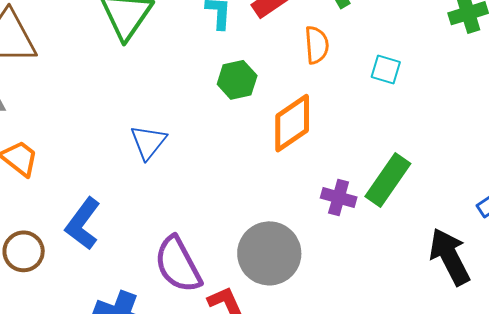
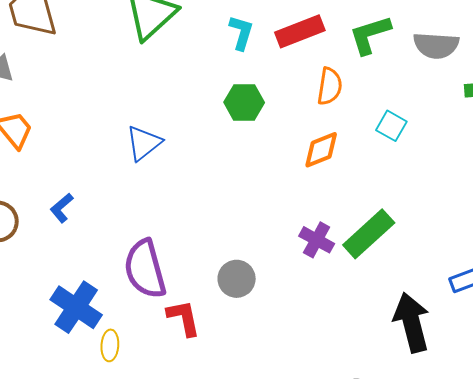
orange diamond: (292, 123) -> (321, 150), moved, size x0.7
blue L-shape: (83, 224) -> (62, 208), size x0.6
gray circle: (269, 253) -> (237, 279), size x0.6

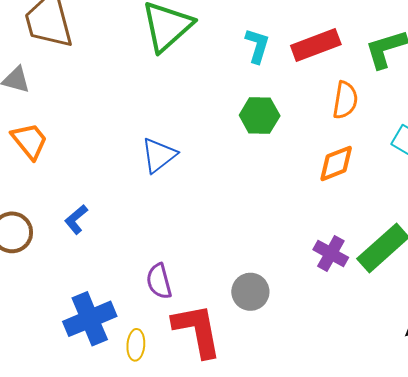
purple semicircle: (145, 269) -> (159, 281), size x0.6
blue cross: (76, 307) -> (90, 319), turned 33
red L-shape: (184, 318) -> (197, 330), size x1.5
yellow ellipse: (110, 345) -> (136, 345), moved

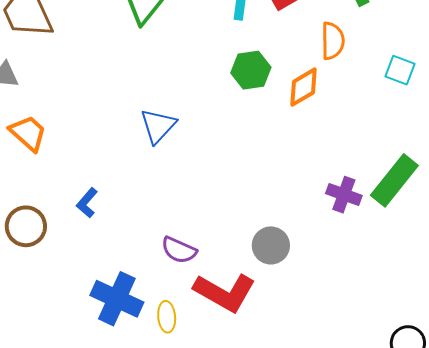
orange diamond: (336, 163) -> (304, 87), moved
purple semicircle: (159, 281) -> (179, 250), turned -42
blue cross: (90, 319) -> (117, 299), turned -33
red L-shape: (197, 330) -> (225, 292), turned 140

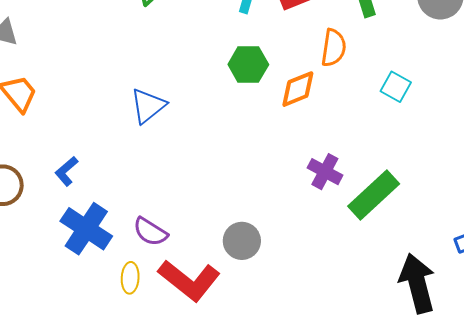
purple cross: (344, 195) -> (325, 172), moved
blue cross: (117, 299) -> (86, 229), moved
yellow ellipse: (167, 317) -> (130, 278), moved

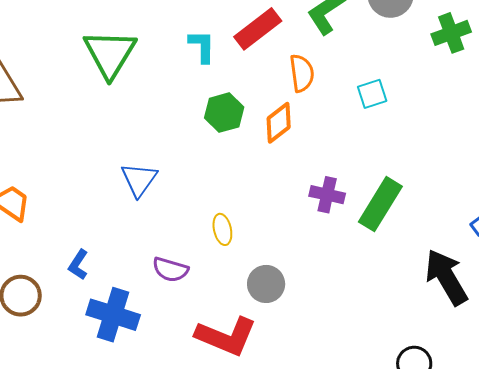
cyan square: (396, 87) -> (372, 94), turned -32
purple semicircle: (150, 232) -> (170, 270), moved
yellow ellipse: (130, 278) -> (222, 229), moved

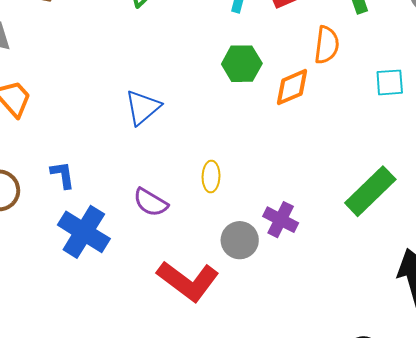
purple cross: (327, 195) -> (281, 220), moved
blue L-shape: (78, 265) -> (63, 175), turned 124

